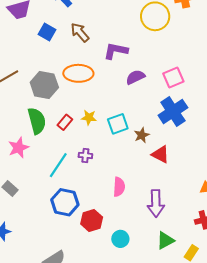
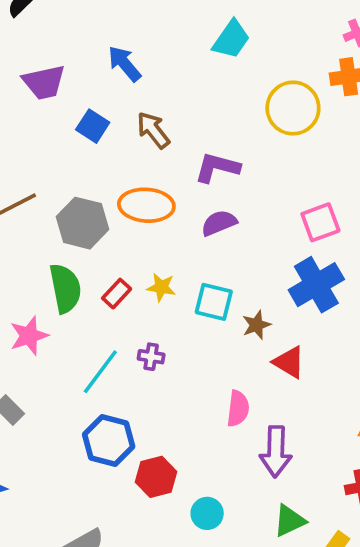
purple semicircle: (135, 77) -> (219, 223), moved
cyan square: (118, 124) -> (214, 302), turned 30
pink semicircle: (119, 187) -> (238, 409), moved

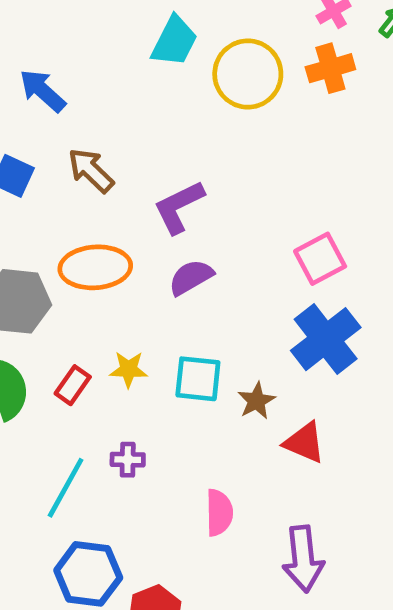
yellow circle: (293, 108) -> (248, 74), moved
purple L-shape: (217, 167) -> (179, 207), turned -33
pink semicircle: (238, 409) -> (219, 513), moved

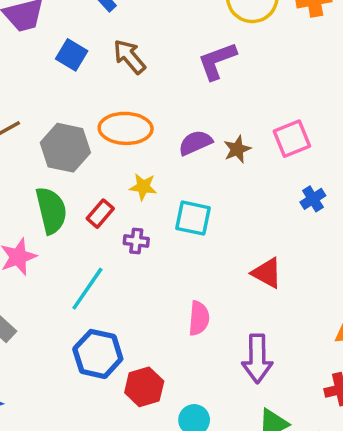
purple L-shape: (179, 207) -> (217, 61), moved
blue cross: (326, 339) -> (313, 199), moved, size x0.5
yellow star: (128, 369) -> (143, 187), moved
brown star: (256, 401) -> (237, 149), moved
purple cross: (128, 460) -> (136, 241), moved

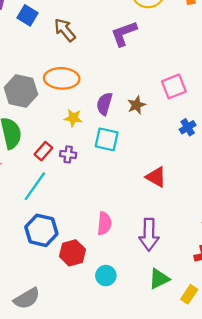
blue square: (72, 55) -> (28, 15), moved
purple semicircle: (195, 143) -> (104, 104), moved, turned -50
brown star: (237, 149) -> (136, 105), moved
red rectangle: (100, 214) -> (43, 151), moved
pink semicircle: (199, 318) -> (104, 223), moved

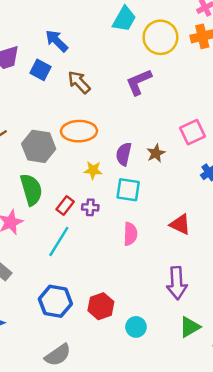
pink semicircle: (104, 223) -> (130, 234), moved
blue hexagon: (41, 230) -> (55, 301), moved

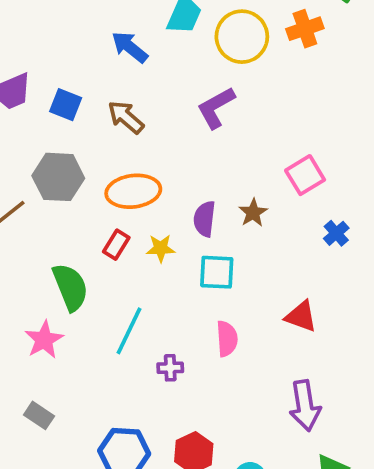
blue arrow: (57, 41) -> (130, 47), moved
gray hexagon: (39, 146) -> (58, 177), moved
red rectangle: (65, 206) -> (116, 245), moved
purple cross: (90, 207) -> (170, 368), moved
cyan line: (59, 241) -> (129, 331), moved

